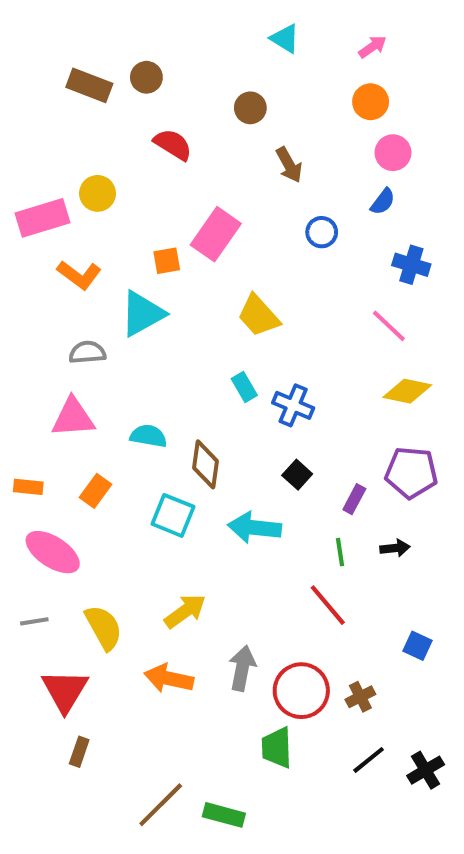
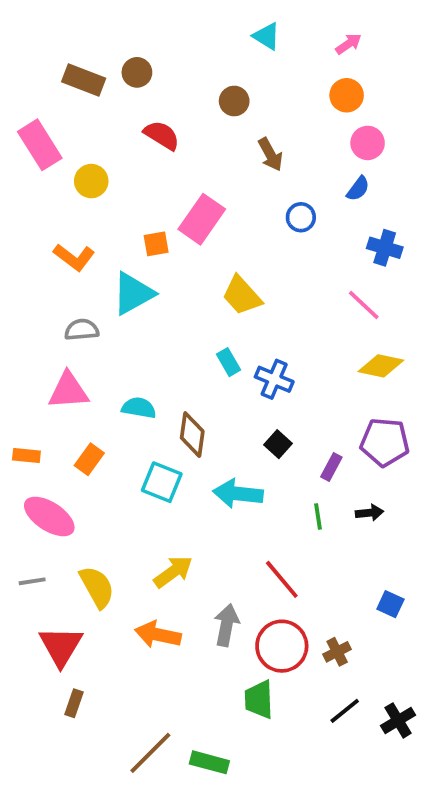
pink rectangle: (42, 218) -> (40, 145), moved, turned 75
red line: (328, 605) -> (282, 579), moved

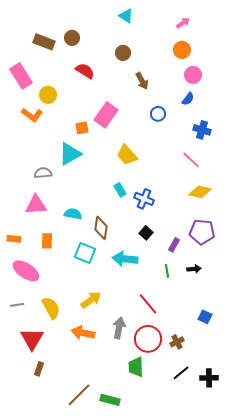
cyan triangle: (267, 36) -> (126, 16), moved
orange L-shape: (74, 257) -> (32, 115), moved
orange rectangle: (89, 459) -> (47, 241), turned -35
black cross: (398, 720) -> (209, 378), turned 30

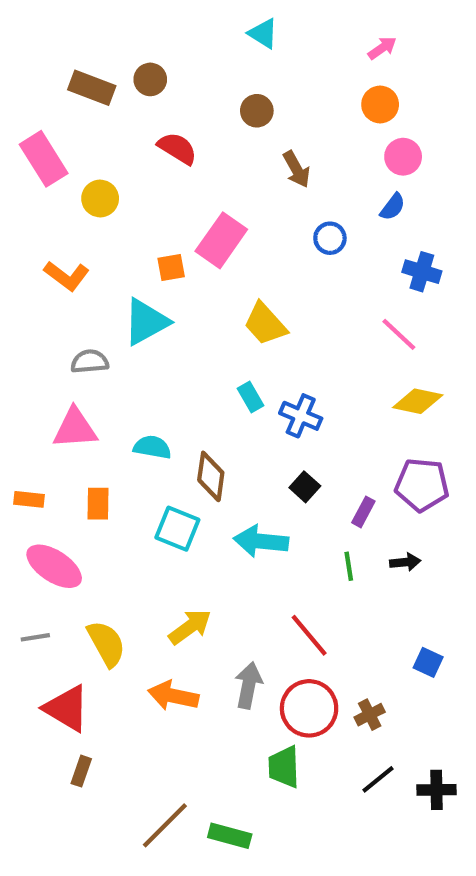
orange L-shape: (32, 115) -> (67, 276), moved
red triangle: (32, 339) -> (67, 708), turned -30

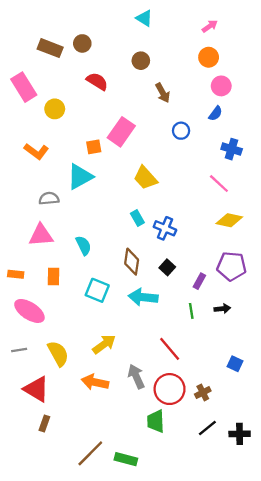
cyan semicircle: (152, 447) -> (83, 246), turned 54
brown diamond: (211, 476) -> (132, 262), moved
gray arrow: (248, 685) -> (136, 376), turned -35

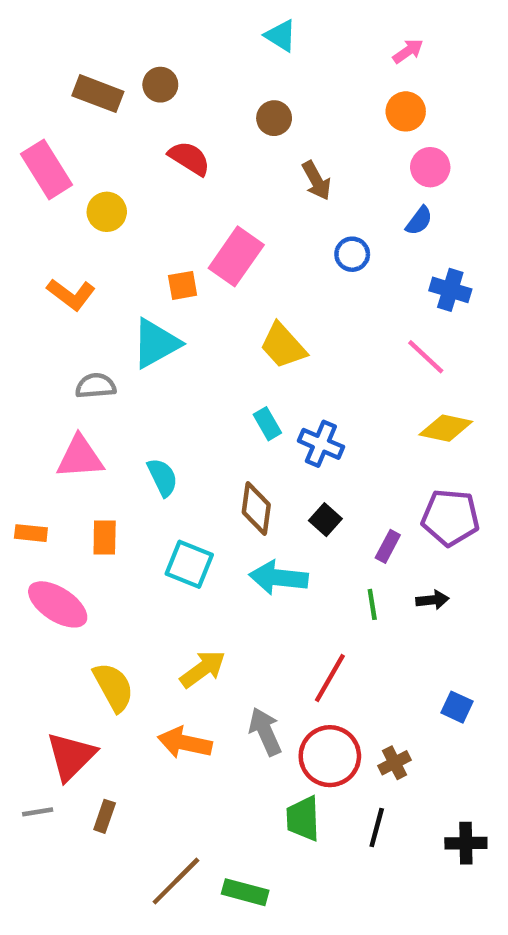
red line: (170, 349) -> (330, 678), turned 70
gray line: (19, 350) -> (38, 812), moved
red triangle: (36, 389) -> (71, 756), turned 44
brown rectangle: (44, 424) -> (105, 816), moved
black line: (207, 428) -> (377, 828), moved, turned -36

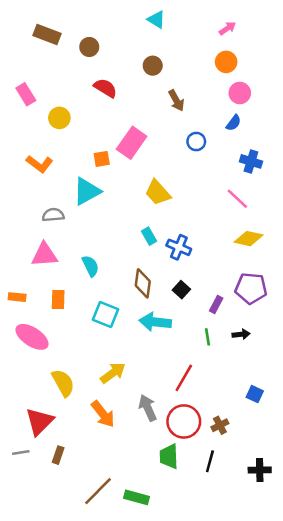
brown rectangle: (98, 94) -> (47, 35), moved
pink rectangle: (47, 169) -> (26, 94), size x0.7
orange arrow: (185, 743) -> (103, 414), turned -140

